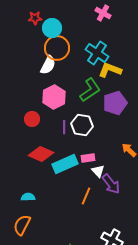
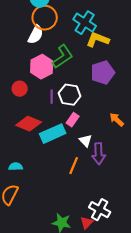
green L-shape: (90, 90) -> (63, 57), moved
pink rectangle: (88, 158) -> (73, 120), moved, turned -48
purple arrow: (111, 184) -> (99, 154), turned 35

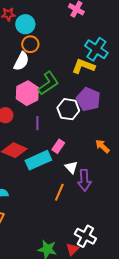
orange circle: (45, 18) -> (30, 44), size x0.7
cyan cross: (85, 23) -> (96, 49), moved
purple pentagon: (103, 73) -> (88, 99), turned -30
white hexagon: (70, 95) -> (68, 109), moved

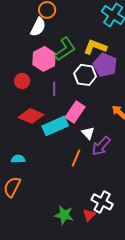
yellow L-shape: (83, 66) -> (95, 47), moved
pink rectangle: (58, 146) -> (75, 112), size x1.5
purple arrow: (84, 180) -> (101, 146), turned 45

